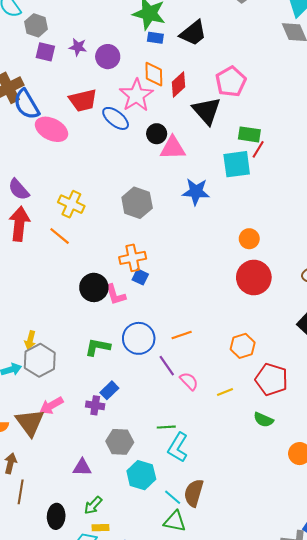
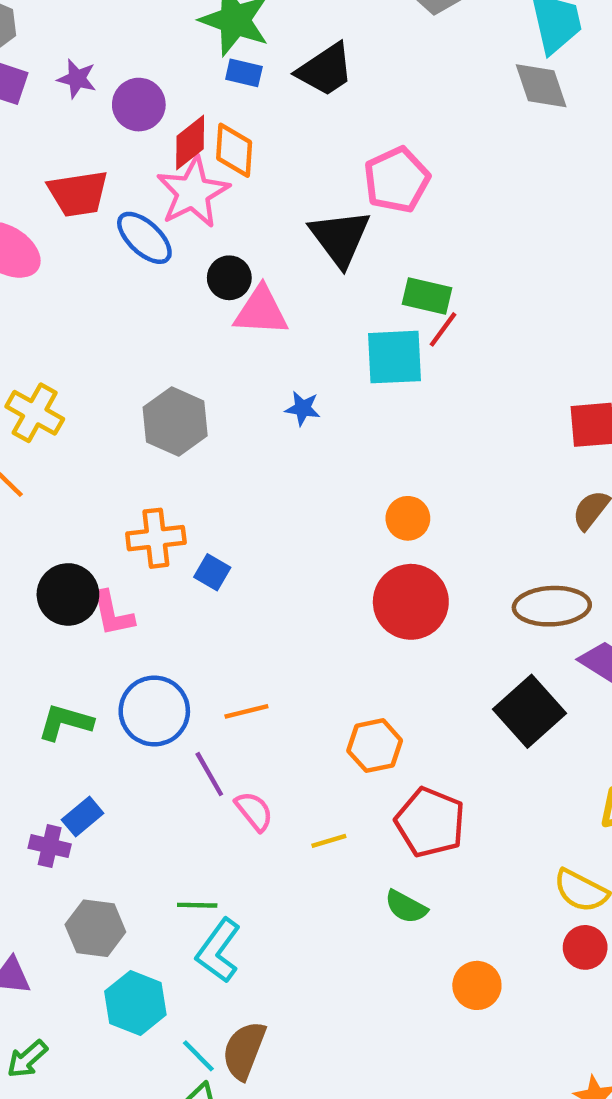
red diamond: (178, 85) -> (190, 142), moved
blue star: (196, 192) -> (303, 408), size x0.6
blue square: (140, 277) -> (212, 572), moved

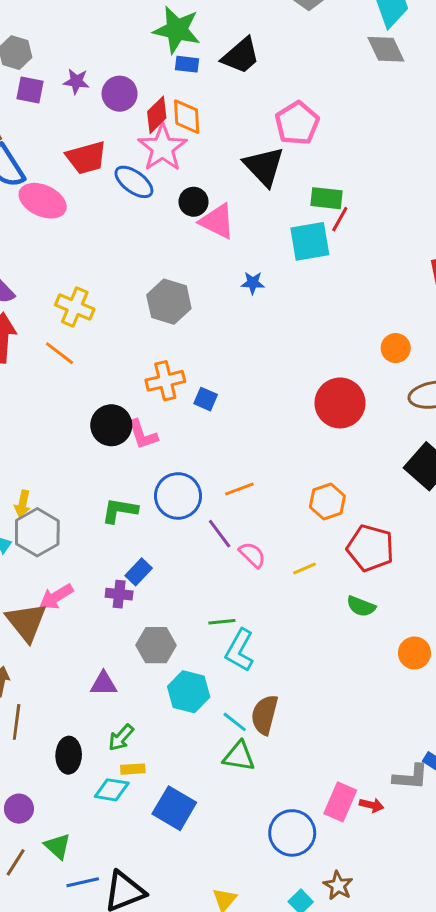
pink triangle: (261, 311) -> (217, 221), turned 30
orange circle: (408, 518) -> (396, 348), moved

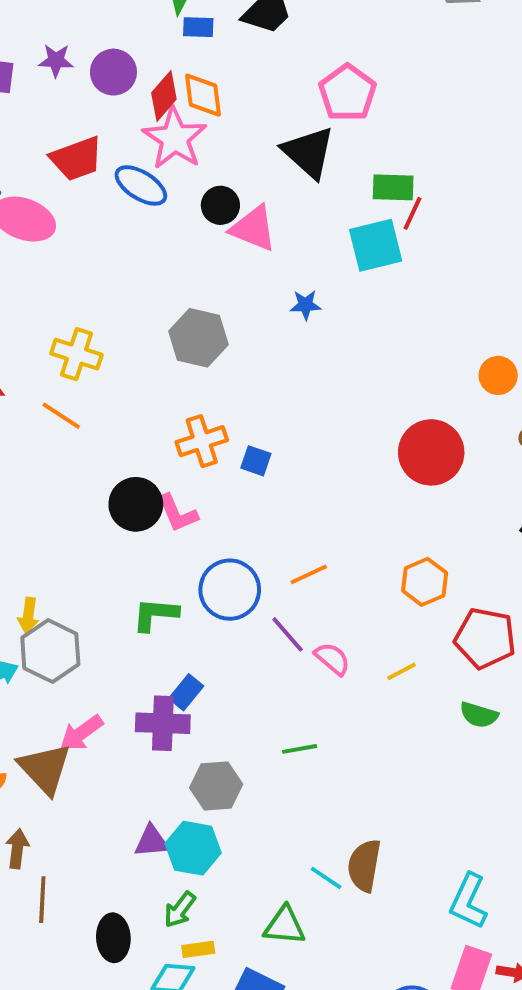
purple cross: (119, 594) -> (163, 723), size x1.5
cyan L-shape: (240, 650) -> (468, 901), moved
cyan hexagon: (189, 692) -> (193, 848), moved
green triangle: (239, 756) -> (284, 926), moved

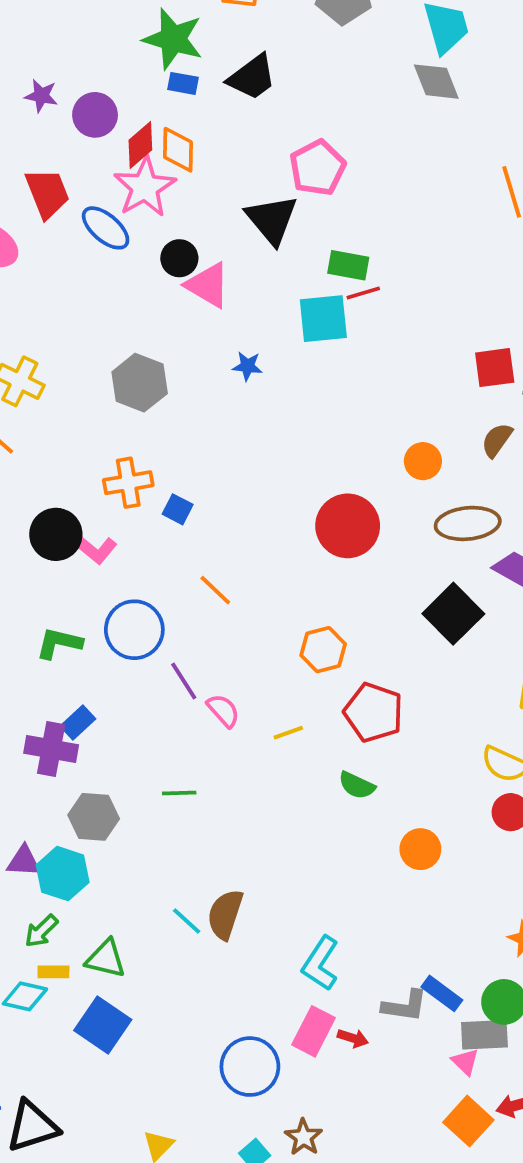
red trapezoid: (76, 159) -> (47, 193), turned -100
red line: (413, 213) -> (363, 293), turned 40
pink L-shape: (177, 513) -> (95, 549), turned -36
orange line: (309, 574) -> (215, 590), moved, turned 60
green triangle: (284, 926) -> (106, 959), moved

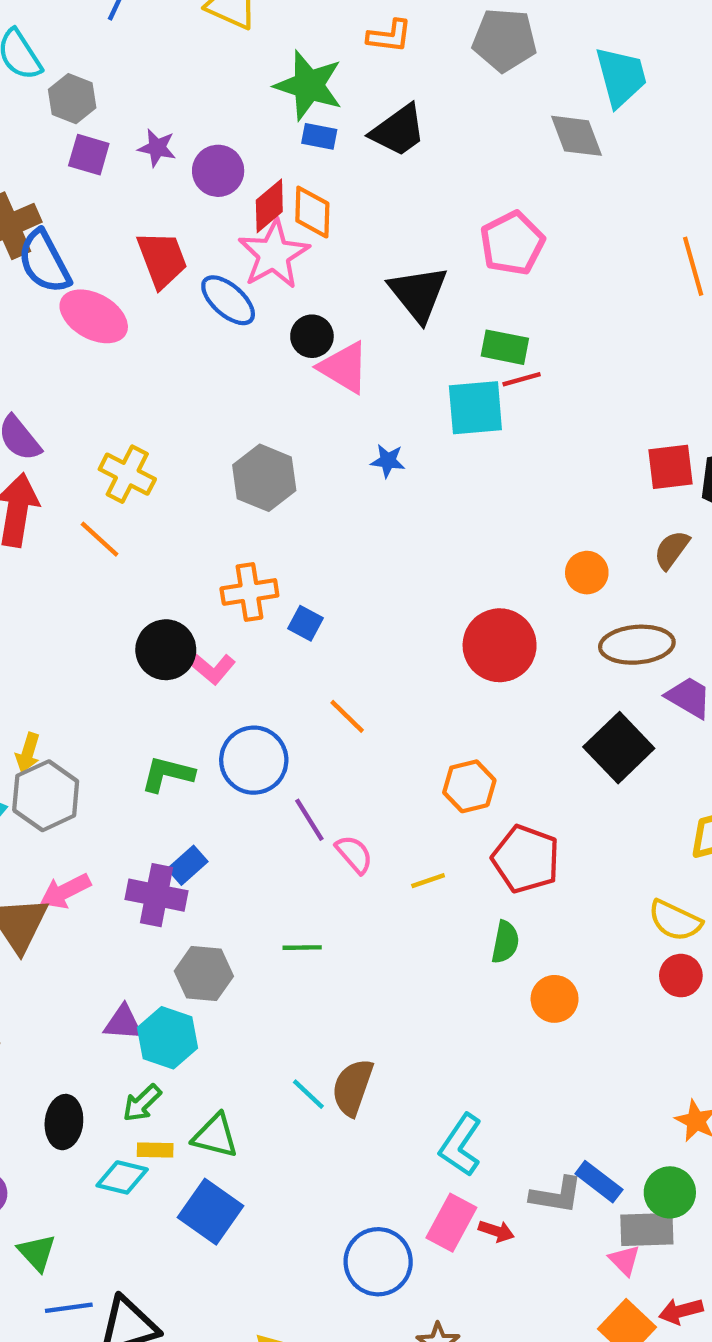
gray diamond: (436, 82) -> (576, 136), moved
pink pentagon: (317, 168) -> (512, 243), moved
green semicircle: (357, 785) -> (505, 942), turned -105
orange circle: (420, 849) -> (555, 999), moved

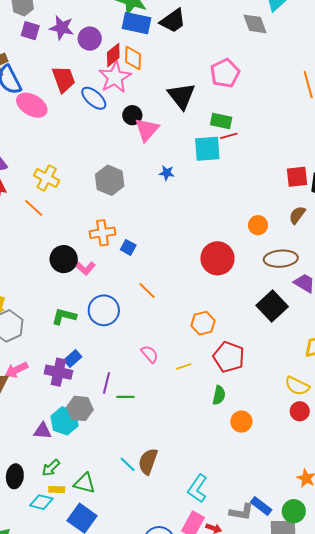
blue rectangle: (319, 136) -> (136, 23), size x1.8
purple star: (157, 148) -> (62, 28), size x1.4
pink triangle: (344, 367) -> (147, 130), turned 40
purple line: (309, 820) -> (107, 383), moved, turned 45
cyan hexagon: (168, 1038) -> (65, 421), moved

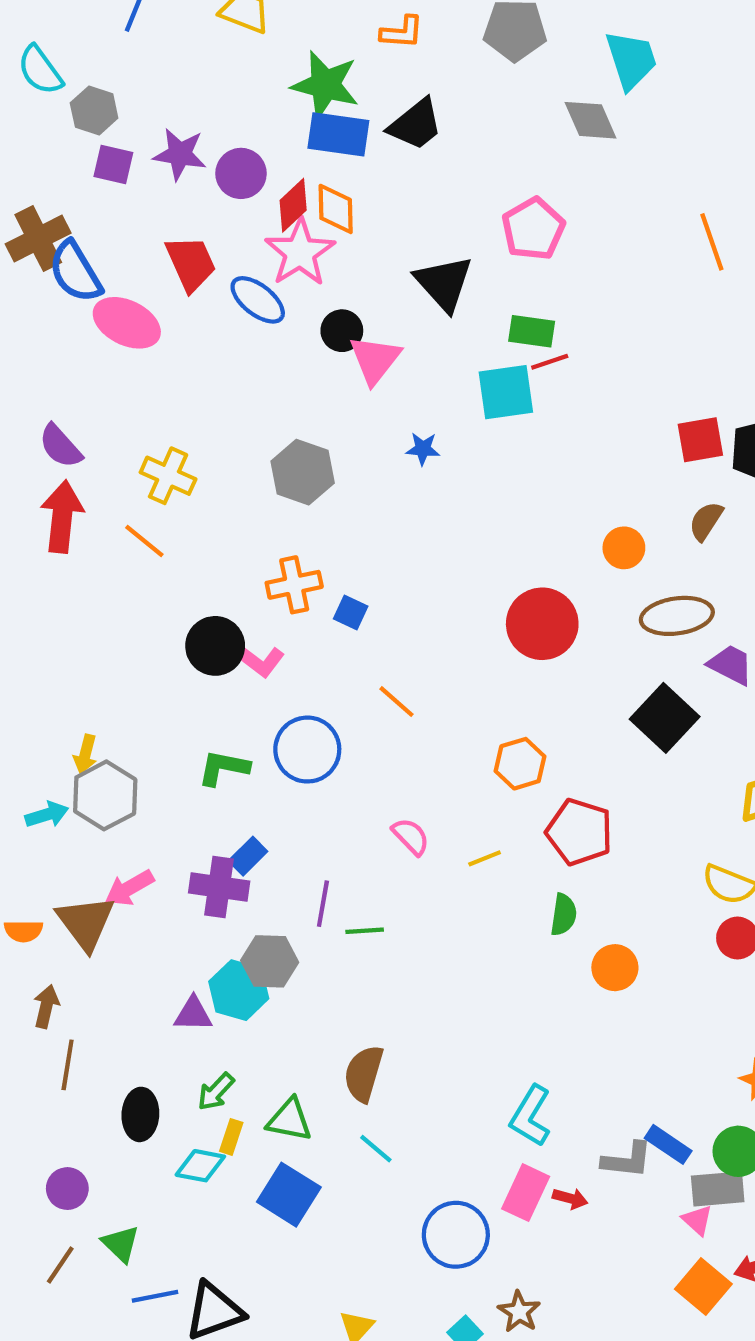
brown semicircle: (148, 461) -> (364, 1074), moved
cyan line: (128, 464) -> (376, 1149), moved
yellow rectangle: (57, 490) -> (231, 1137), turned -70

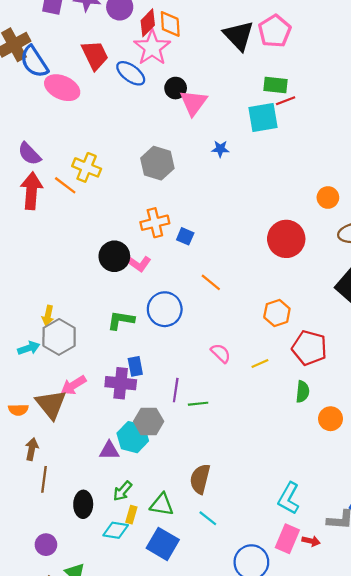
black triangle: (444, 283) -> (239, 35), moved
orange line: (144, 541) -> (65, 185), moved
blue rectangle: (248, 856) -> (135, 366), turned -54

